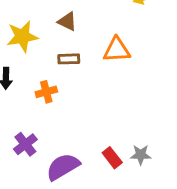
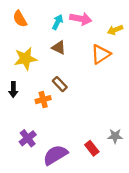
orange triangle: (117, 50) -> (101, 54), moved, turned -30
brown rectangle: (69, 59) -> (60, 84), moved, turned 48
gray star: (141, 155) -> (115, 136), moved

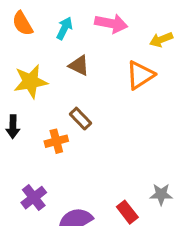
cyan arrow: (58, 22) -> (64, 28), moved

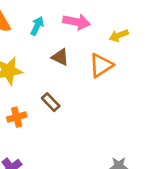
brown triangle: (79, 65) -> (60, 57), moved
orange cross: (56, 141) -> (17, 117), moved

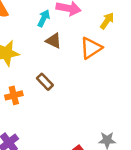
cyan arrow: (37, 26) -> (44, 18), moved
yellow arrow: (119, 35) -> (107, 21), turned 147

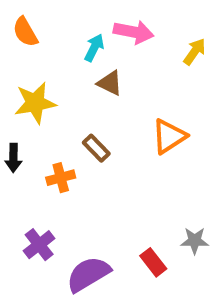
orange triangle: (91, 48) -> (169, 136), moved
orange cross: (14, 95) -> (61, 178), moved

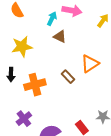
brown rectangle: (96, 148) -> (68, 77), moved
orange cross: (61, 178) -> (35, 85), size x1.5

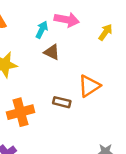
brown rectangle: (68, 77) -> (62, 102), turned -32

